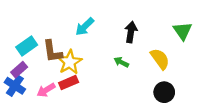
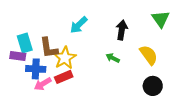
green triangle: (182, 31) -> (161, 19), moved
cyan rectangle: (27, 46) -> (25, 43), turned -72
purple rectangle: (19, 70) -> (18, 56), moved, turned 49
blue cross: (15, 86) -> (36, 69), moved, turned -30

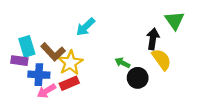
black arrow: (122, 30) -> (153, 39), moved
brown L-shape: (49, 48) -> (53, 52), turned -35
black circle: (153, 86) -> (138, 78), moved

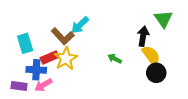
brown L-shape: (53, 52) -> (63, 36), moved
purple rectangle: (19, 61) -> (19, 86), moved
black circle: (138, 78) -> (156, 73), moved
red rectangle: (69, 83) -> (49, 58), moved

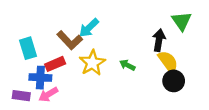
yellow star: (66, 59) -> (92, 63), moved

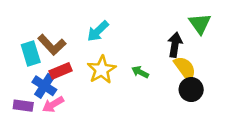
brown L-shape: (70, 40) -> (52, 45), moved
blue cross: (40, 78) -> (44, 86), turned 30

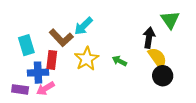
brown L-shape: (52, 45) -> (61, 38), moved
red rectangle: (61, 71) -> (52, 60), turned -60
blue cross: (44, 86) -> (38, 73), turned -36

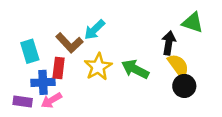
green triangle: (170, 20) -> (193, 23), turned -36
green arrow: (119, 61) -> (135, 69), size x1.6

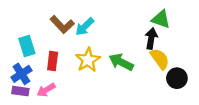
green triangle: (193, 23) -> (161, 19), moved
brown L-shape: (69, 43) -> (62, 25), moved
blue cross: (43, 82) -> (21, 74), moved, turned -30
black circle: (184, 86) -> (177, 78), moved

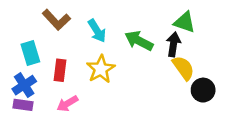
brown L-shape: (62, 25) -> (56, 20), moved
cyan arrow: (85, 27) -> (97, 31), turned -78
green arrow: (121, 62) -> (139, 41), moved
pink arrow: (46, 90) -> (67, 104), moved

